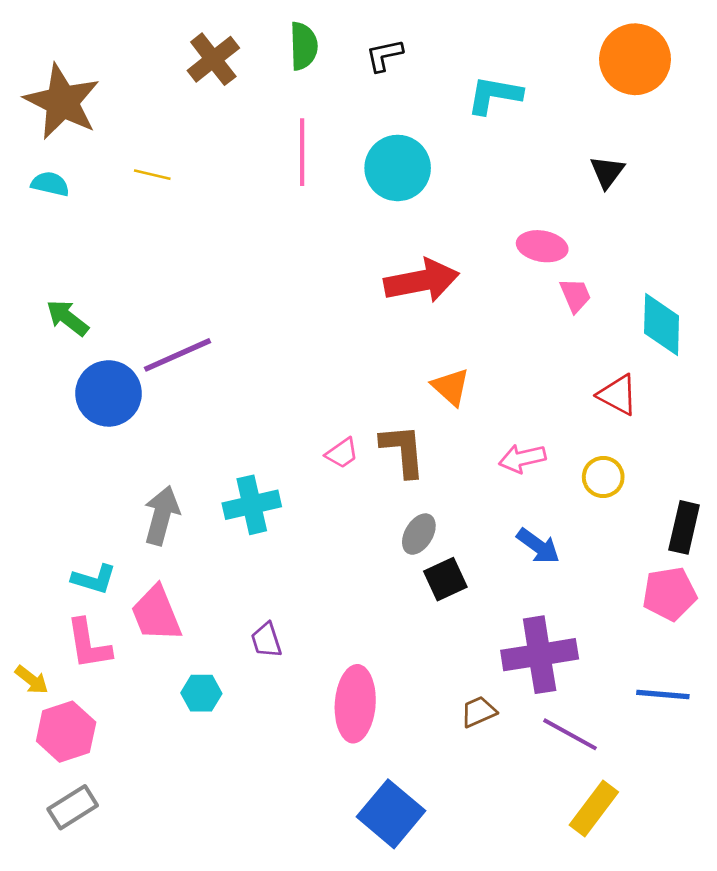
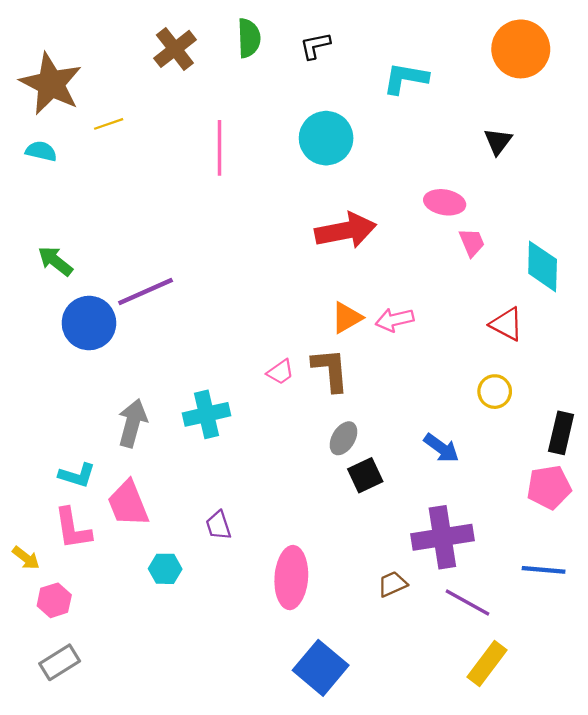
pink line: (302, 152) -> (219, 148), moved
yellow line: (152, 175) -> (109, 124), moved, turned -32
orange triangle: (451, 387) -> (347, 318), moved, turned 48
pink arrow: (522, 458) -> (395, 320), moved
pink hexagon: (66, 732) -> (54, 600), size x0.7

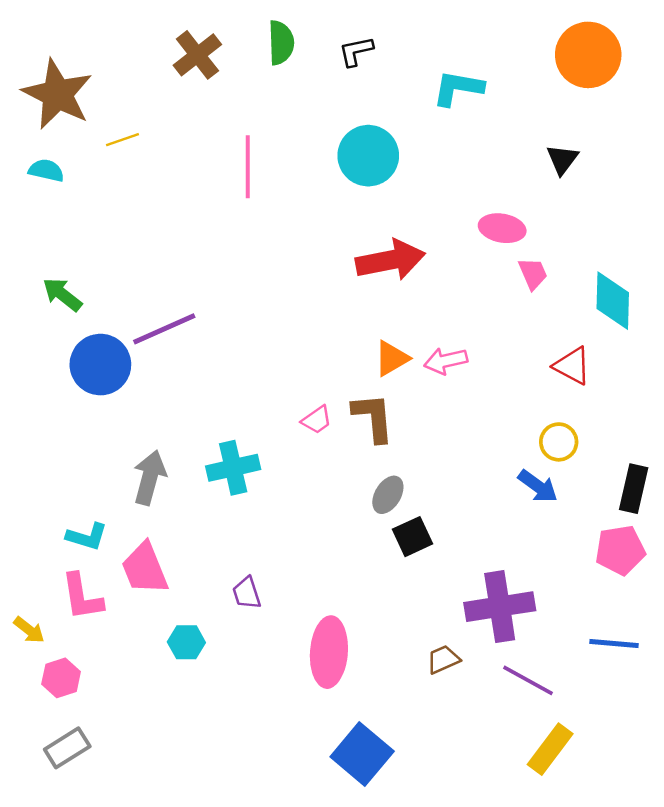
blue arrow: (441, 448) -> (538, 486), moved

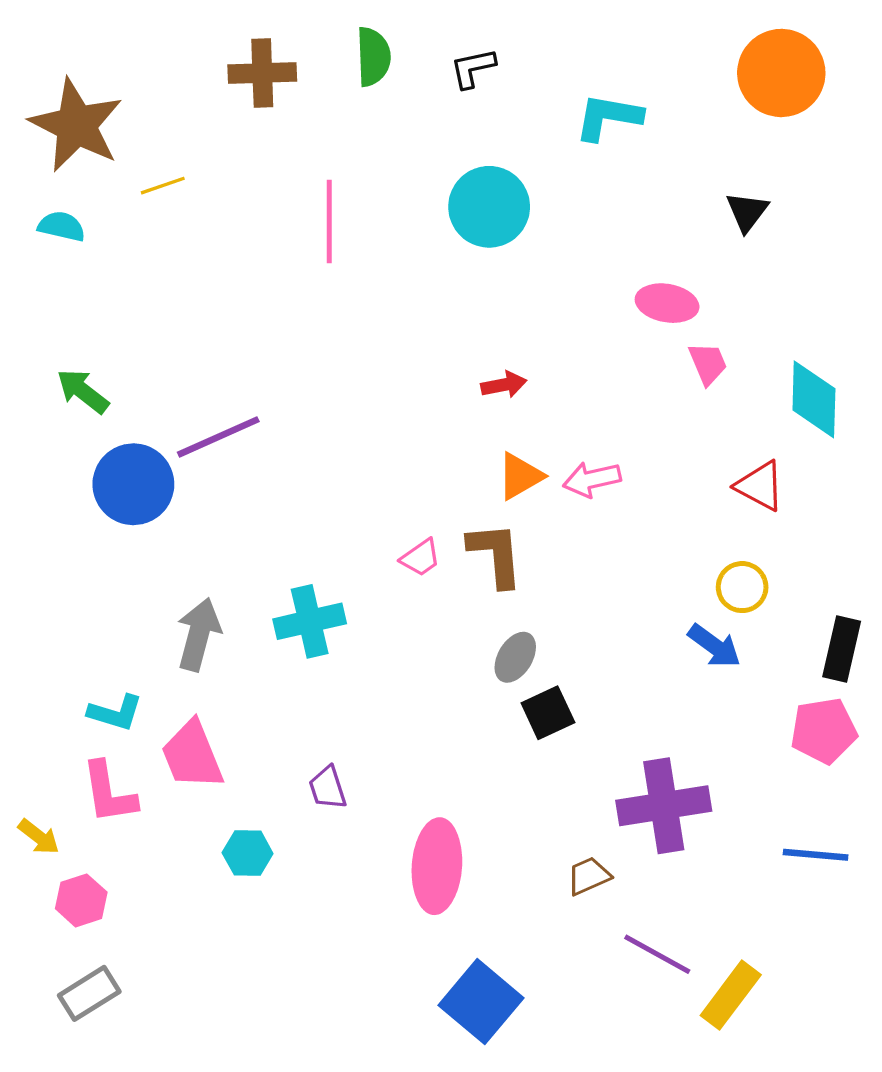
brown cross: (197, 55) -> (262, 73), turned 36
red arrow: (390, 260) -> (504, 385), moved, size x0.5
purple line: (528, 680) -> (657, 954), moved

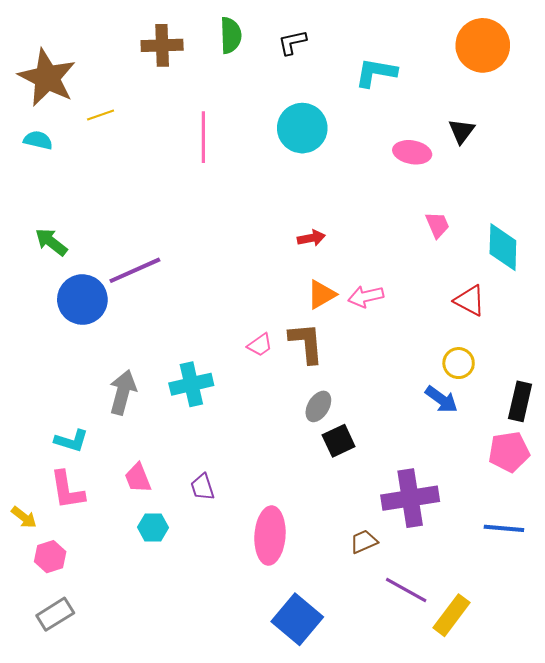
pink ellipse: (667, 303) -> (412, 152), moved
pink trapezoid: (192, 755) -> (138, 478), moved, size x0.7

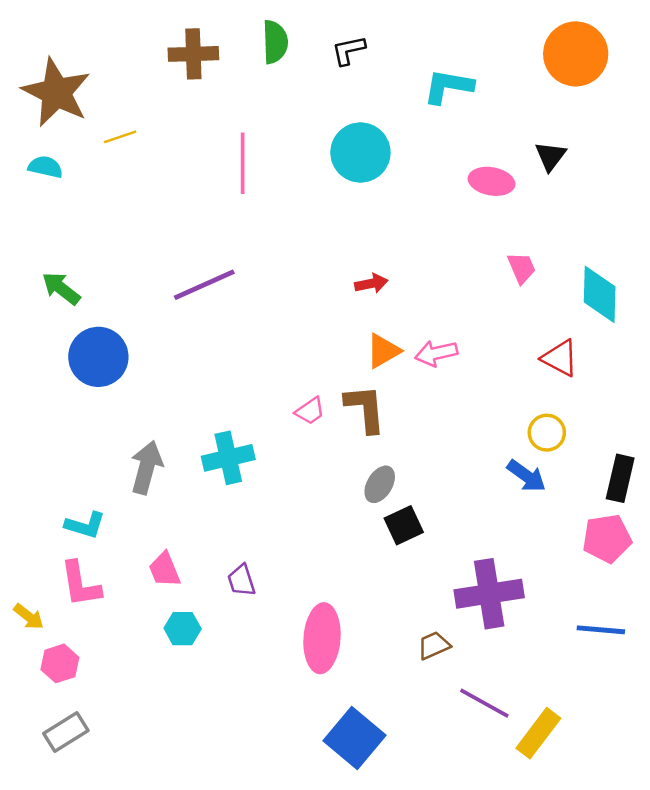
purple line: (135, 270) -> (204, 285), moved

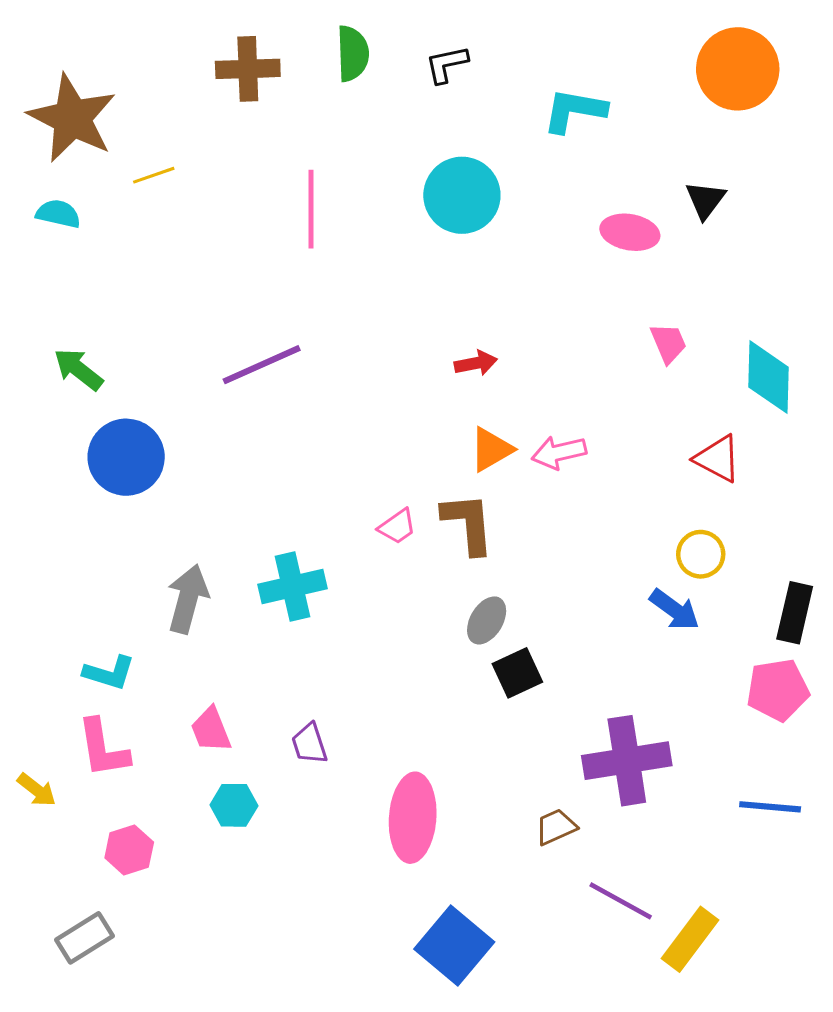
pink hexagon: (60, 663) -> (129, 850), moved

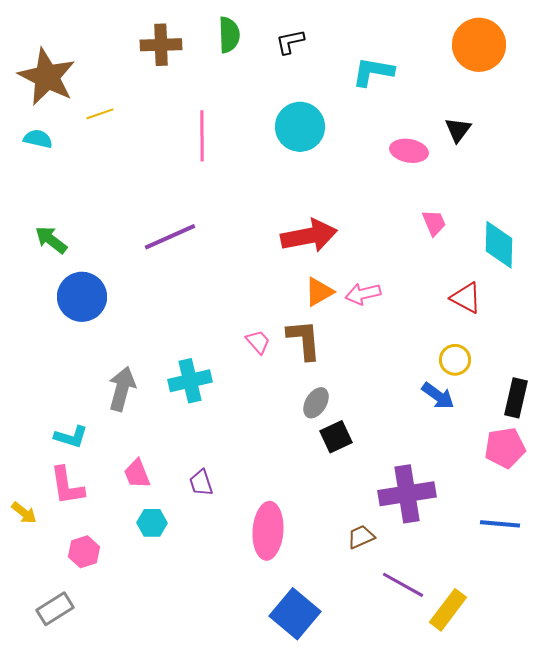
red arrow: (476, 363) -> (309, 236), size x2.0
pink trapezoid: (397, 526) -> (258, 342), turned -96

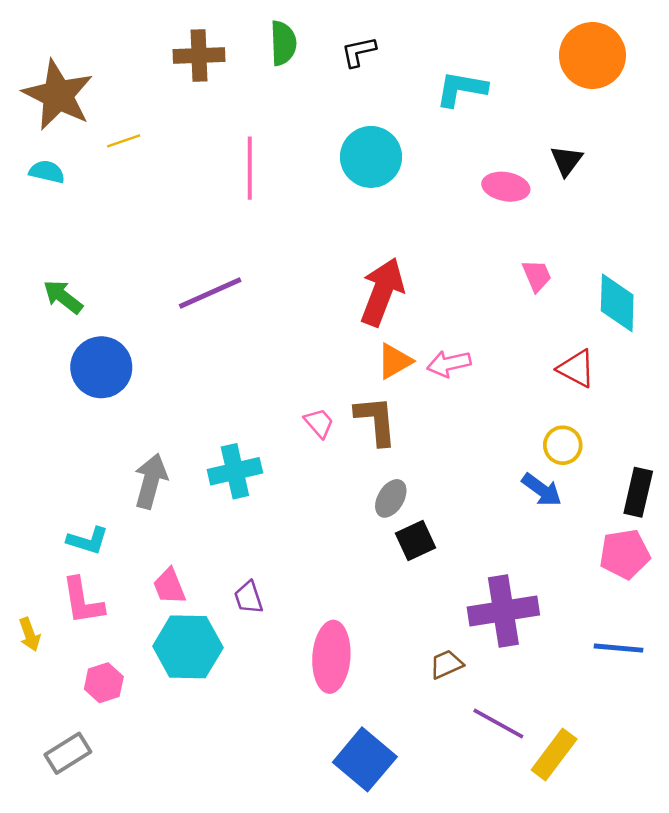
red arrow: (309, 236) -> (382, 292), turned -58
yellow arrow: (24, 513) -> (30, 635), turned 32
cyan hexagon: (152, 523) -> (188, 647), size x1.8

